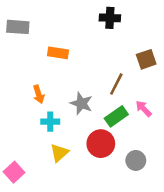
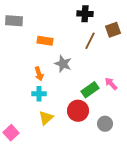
brown square: (146, 59) -> (113, 30), moved
brown line: (116, 84) -> (90, 41), moved
orange arrow: (39, 94) -> (39, 74), moved
gray star: (81, 103) -> (63, 64), moved

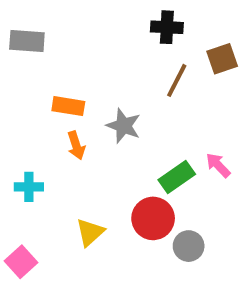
orange rectangle: (45, 41) -> (68, 106), moved
cyan cross: (39, 94) -> (29, 187), moved
gray circle: (105, 124) -> (189, 246), moved

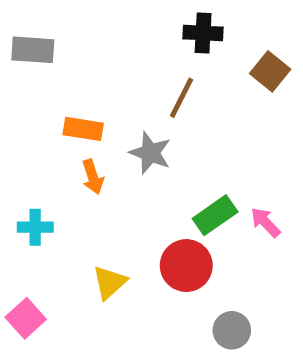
brown square: (222, 59) -> (270, 71), turned -32
brown line: (177, 80) -> (181, 98), moved
pink arrow: (218, 165) -> (265, 222), moved
gray circle: (189, 246) -> (232, 330), moved

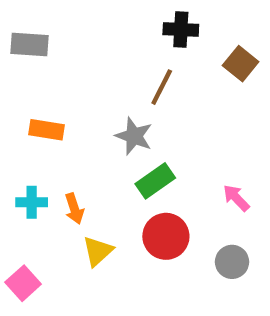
orange rectangle: (83, 129) -> (47, 130), moved
orange arrow: (93, 177) -> (74, 209), moved
green rectangle: (215, 215) -> (155, 181), moved
gray circle: (232, 330) -> (232, 262), moved

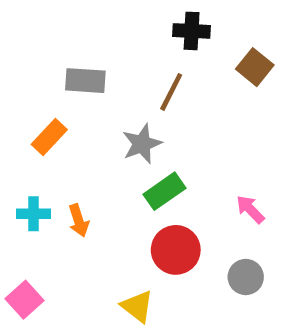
gray rectangle: (29, 44) -> (85, 81), moved
orange rectangle: (47, 130) -> (49, 137), turned -56
gray star: (134, 136) -> (142, 144), turned 30
yellow triangle: (98, 251) -> (137, 306), moved, turned -40

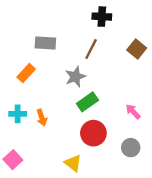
brown square: (255, 67) -> (137, 49), moved

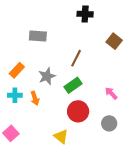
brown line: (91, 49) -> (76, 58), moved
orange rectangle: (26, 73) -> (17, 70), moved
gray star: (75, 77) -> (47, 76), moved

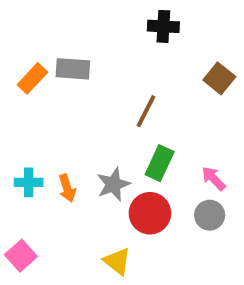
orange rectangle: (17, 70) -> (32, 78), moved
gray star: (47, 76) -> (113, 184), moved
green rectangle: (73, 85) -> (160, 163), moved, turned -30
gray circle: (109, 123) -> (210, 215), moved

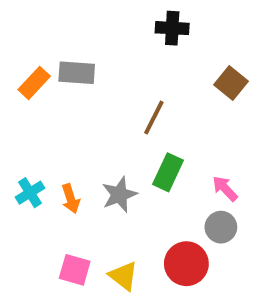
cyan cross: (29, 182) -> (30, 193), turned -32
red circle: (150, 213) -> (186, 264), moved
pink square: (21, 256) -> (75, 270), moved, turned -32

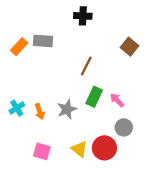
black cross: (172, 28) -> (83, 16), moved
pink arrow: (225, 189) -> (117, 100), moved
yellow triangle: (123, 276) -> (79, 149), moved

